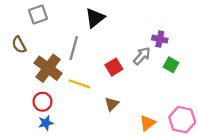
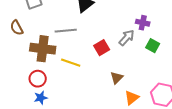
gray line: (74, 48) -> (66, 31), turned 70
brown cross: (48, 68) -> (43, 49), turned -30
brown triangle: (112, 104) -> (117, 78), moved

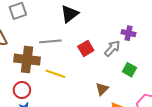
green square: (153, 46) -> (129, 70), moved
red square: (102, 48) -> (86, 48), moved

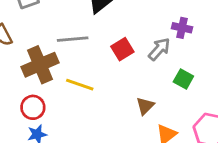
brown cross: (27, 60) -> (40, 65), turned -30

